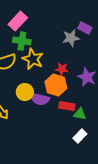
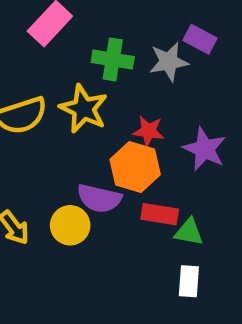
green cross: (22, 41) -> (113, 59), moved
yellow circle: (25, 92) -> (70, 225), moved
white rectangle: (80, 136) -> (189, 281), turned -40

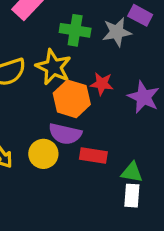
orange hexagon: (135, 167) -> (72, 99), moved
red rectangle: (160, 214) -> (93, 156), moved
green triangle: (189, 232) -> (132, 172), moved

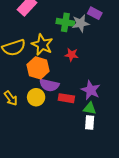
green cross: (75, 30) -> (65, 22), moved
purple star: (144, 97) -> (91, 90), moved
orange hexagon: (72, 99) -> (38, 68), moved

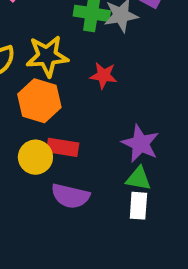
yellow star: (42, 45) -> (47, 56), turned -30
purple semicircle: (49, 85) -> (70, 196), moved
red rectangle: (66, 98) -> (63, 147), moved

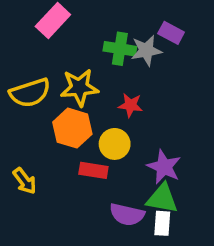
yellow circle: (35, 157) -> (115, 144), moved
green triangle: (138, 179) -> (162, 199), size x1.4
purple semicircle: (70, 196) -> (127, 214), moved

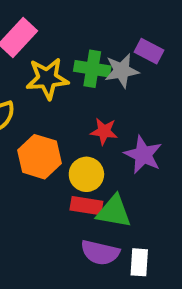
yellow star: (79, 88) -> (47, 78), moved
purple star: (164, 167) -> (143, 155), moved
red rectangle: (93, 170) -> (86, 206), moved
green triangle: (162, 199) -> (114, 211), moved

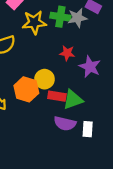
orange hexagon: (39, 157) -> (26, 89), moved
yellow circle: (86, 174) -> (44, 79), moved
green triangle: (114, 211) -> (73, 100), turned -30

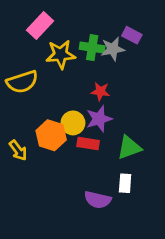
purple star: (90, 67) -> (99, 119), moved, turned 30
green triangle: (73, 100) -> (129, 148), moved
purple semicircle: (65, 123) -> (98, 200), moved

